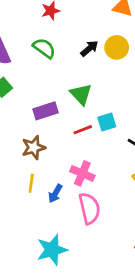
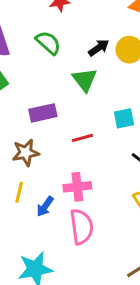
green triangle: (81, 94) -> (85, 80), moved
cyan square: (107, 122) -> (124, 118), moved
pink cross: (82, 173) -> (77, 187), turned -35

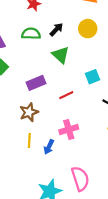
green semicircle: (48, 43) -> (31, 34), turned -30
black arrow: (99, 48) -> (56, 29), moved
pink semicircle: (82, 227) -> (80, 179), moved

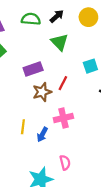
red line: (66, 95) -> (63, 83), turned -40
brown star: (29, 112) -> (42, 92), moved
pink semicircle: (80, 179) -> (65, 163), moved, size x0.6

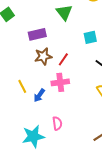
red line: (63, 83) -> (63, 59), moved
yellow line: (23, 127) -> (22, 86), turned -40

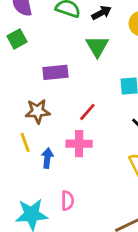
brown star: (43, 56) -> (38, 111), moved
blue arrow: (39, 95) -> (47, 158), turned 144

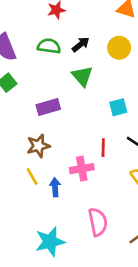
red line: (87, 112) -> (103, 148), moved, turned -30
pink semicircle: (67, 201) -> (98, 222), moved, size x1.5

